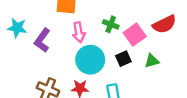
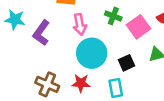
black square: (123, 59) -> (126, 63), moved

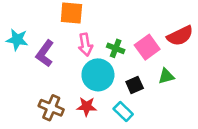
green cross: (113, 16) -> (116, 48), moved
cyan rectangle: (116, 88) -> (123, 112), turned -36

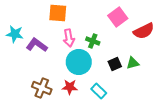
pink square: (147, 47) -> (118, 17), moved
purple L-shape: (45, 53) -> (37, 45), turned 90
black square: (135, 85) -> (115, 64), moved

